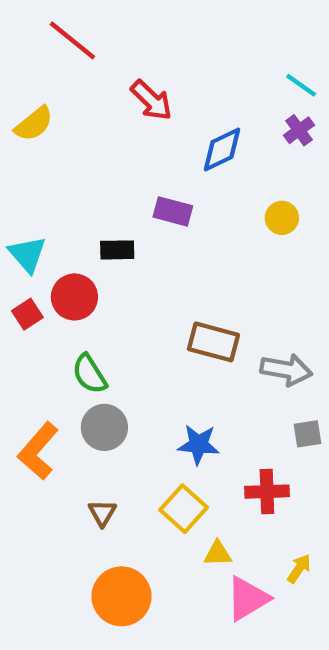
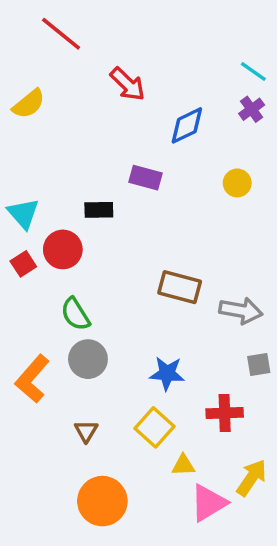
yellow arrow: (299, 569) -> (252, 478), size x1.5

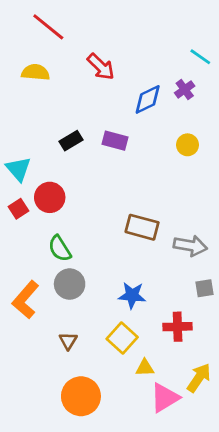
yellow semicircle: (29, 104) -> (35, 72), moved, turned -136
purple cross: (252, 109) -> (185, 89), moved
black rectangle: (99, 210) -> (71, 141), moved, turned -30

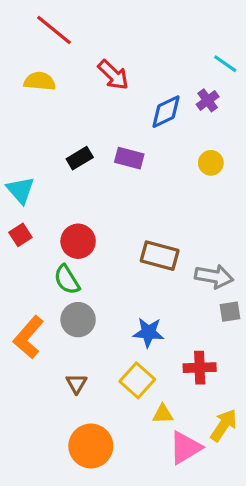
red circle: (50, 197) -> (78, 241), moved
gray square: (205, 288) -> (230, 312), moved

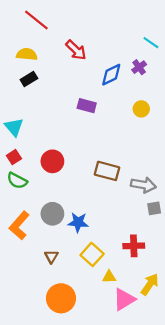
black rectangle: (80, 158) -> (29, 79), moved
green semicircle: (67, 280) -> (17, 181), moved, turned -30
blue star: (148, 332) -> (78, 222), moved

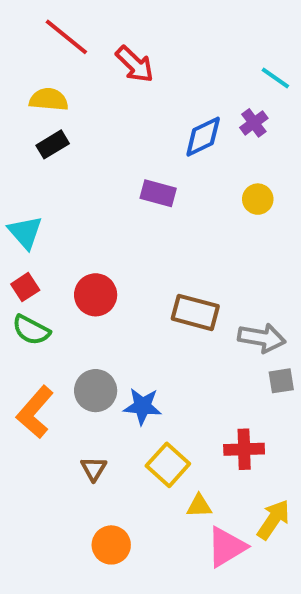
red arrow: (76, 50) -> (135, 64), moved
orange circle: (61, 298) -> (111, 545), size x0.7

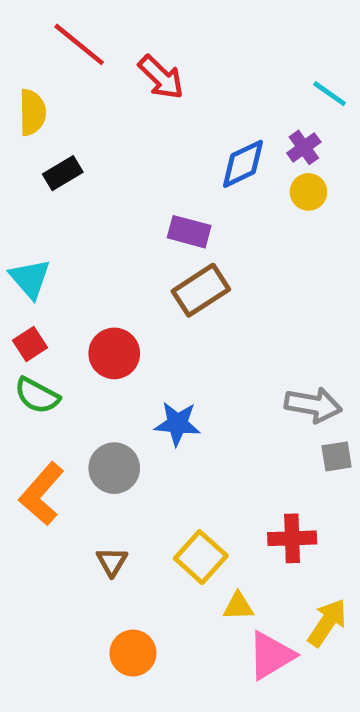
yellow semicircle: (49, 99) -> (32, 112), moved, turned 84
yellow circle: (258, 199) -> (308, 192), moved
brown rectangle: (195, 312) -> (201, 290), moved, turned -48
blue star: (142, 406) -> (177, 424), moved

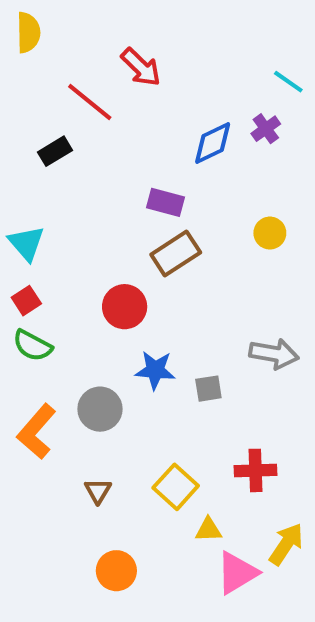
red line: (79, 44) -> (90, 102), moved
yellow semicircle: (32, 112) -> (28, 32), moved
yellow circle: (308, 192) -> (270, 233), moved
red circle: (114, 353) -> (125, 307), moved
gray square: (337, 456) -> (208, 389), moved

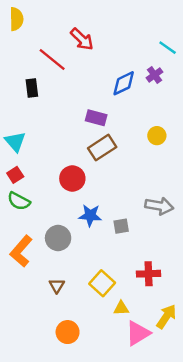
black rectangle: (55, 151) -> (32, 88), turned -66

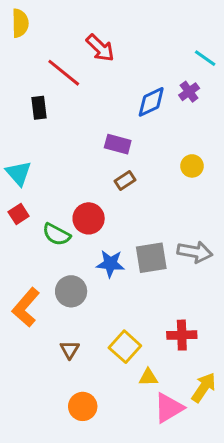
brown rectangle: (102, 148) -> (125, 181), size x0.6
green semicircle: (19, 201) -> (56, 234), moved
gray square: (121, 226) -> (151, 258), moved, size x1.6

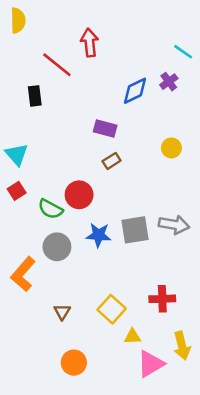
red arrow: (100, 48) -> (89, 43), turned -140
gray circle: (71, 291) -> (57, 247), moved
yellow arrow: (204, 387) -> (182, 346), turned 132

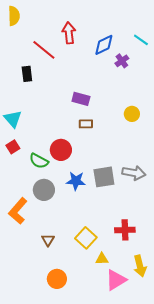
purple cross: (169, 82) -> (122, 61), moved
blue diamond: (135, 91) -> (104, 45), moved
brown rectangle: (112, 161) -> (86, 124), turned 32

